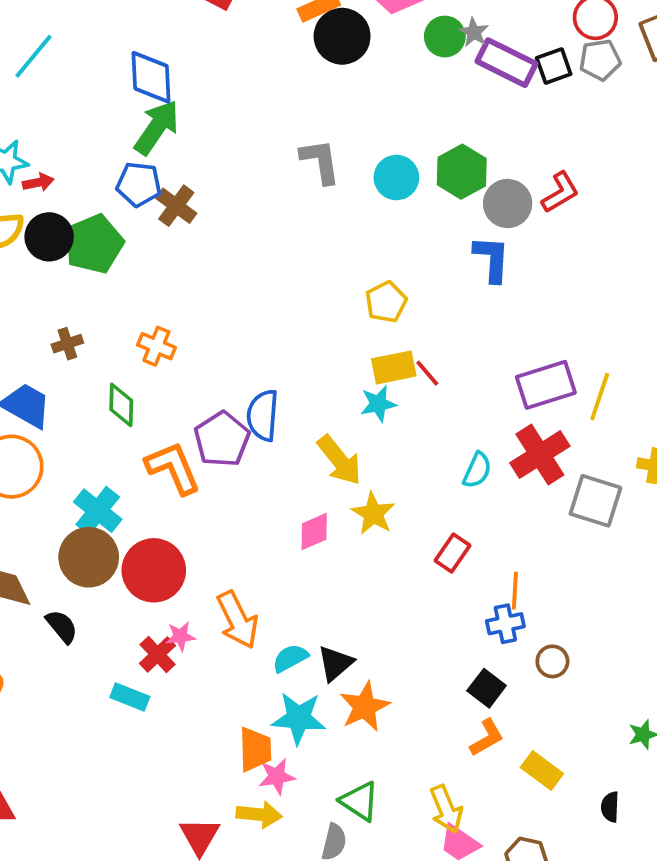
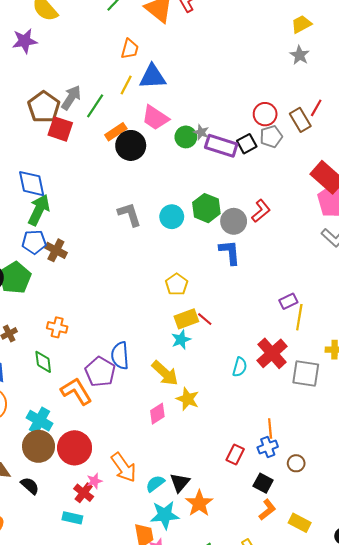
purple rectangle: (546, 385) -> (288, 301), moved, size x0.6
red rectangle: (453, 553) -> (235, 455), moved

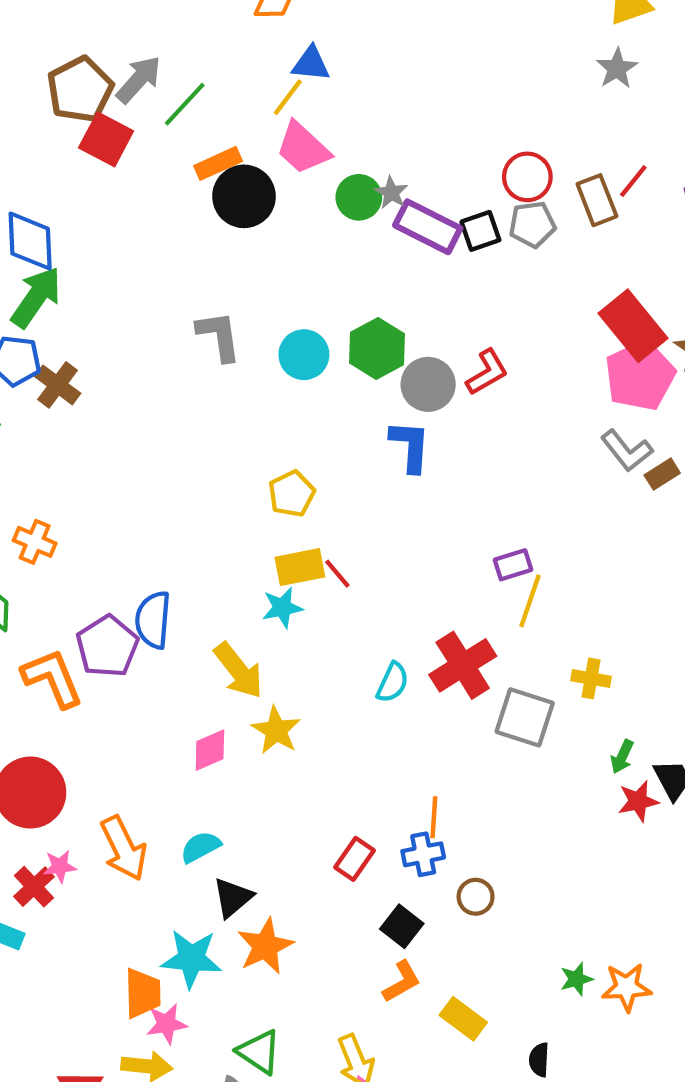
blue triangle: (153, 77) -> (311, 64), size x0.7
yellow line: (126, 85) -> (288, 97), moved
cyan semicircle: (155, 484) -> (200, 847), moved

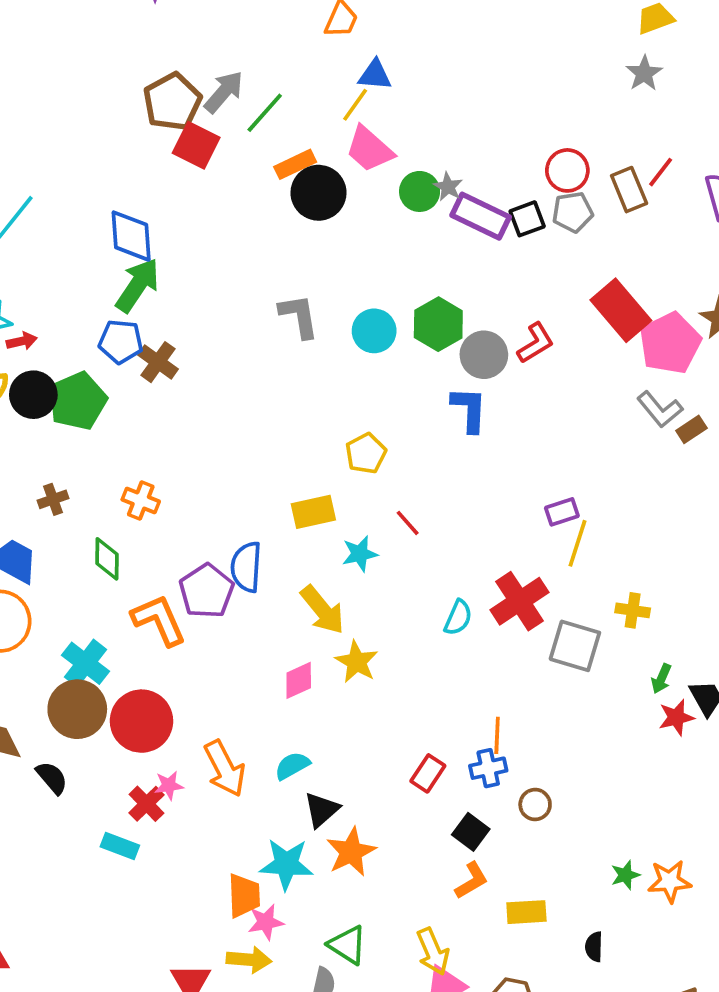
red rectangle: (633, 326) -> (621, 310), moved
yellow rectangle: (300, 567) -> (313, 512), moved
yellow rectangle: (463, 1019) -> (526, 912), turned -39

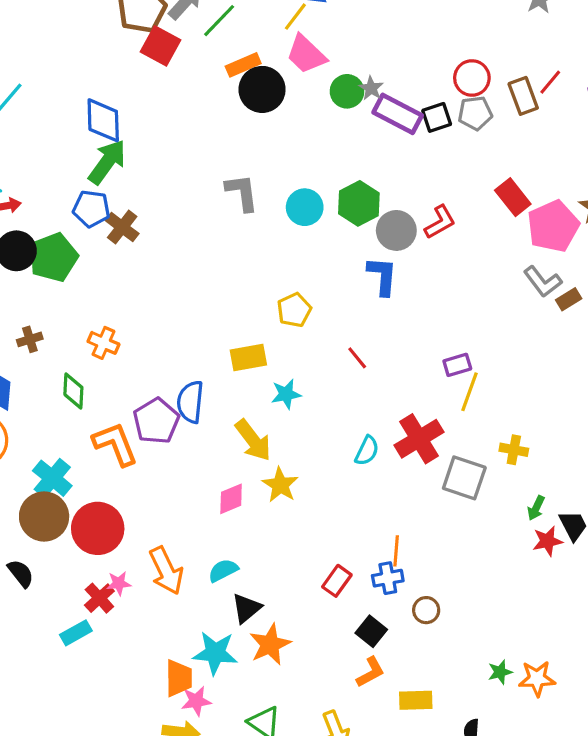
red rectangle: (621, 310) -> (513, 197), size x0.7
red line: (408, 523) -> (357, 358), moved
cyan rectangle: (120, 846) -> (76, 633), turned -52

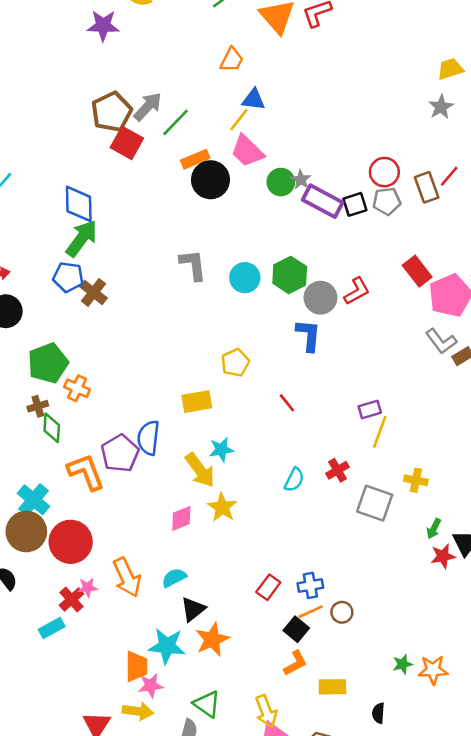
green pentagon: (53, 257) -> (48, 363), moved
brown cross: (30, 339) -> (38, 406), moved
cyan star: (286, 394) -> (221, 450), moved
red cross: (419, 439) -> (337, 470), size x0.6
orange line: (396, 551) -> (311, 612), moved, turned 60

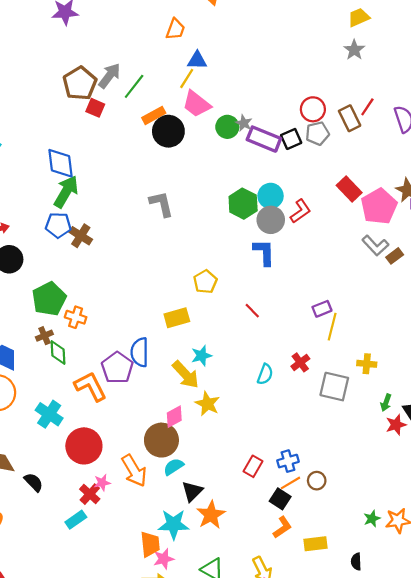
red square: (127, 143) -> (95, 108), size x0.7
cyan circle: (245, 278) -> (271, 196), moved
brown circle: (26, 531) -> (161, 440), moved

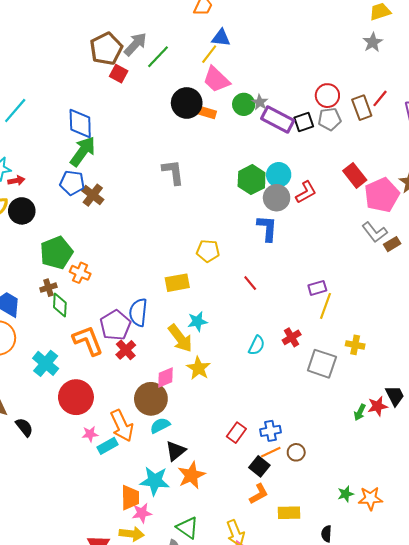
orange rectangle: (154, 115) -> (205, 112), moved, turned 40
yellow pentagon: (205, 282) -> (208, 251), turned 30
green arrow: (386, 403) -> (360, 412), moved
red cross: (90, 494) -> (126, 350), moved
cyan rectangle: (76, 520) -> (108, 446), moved

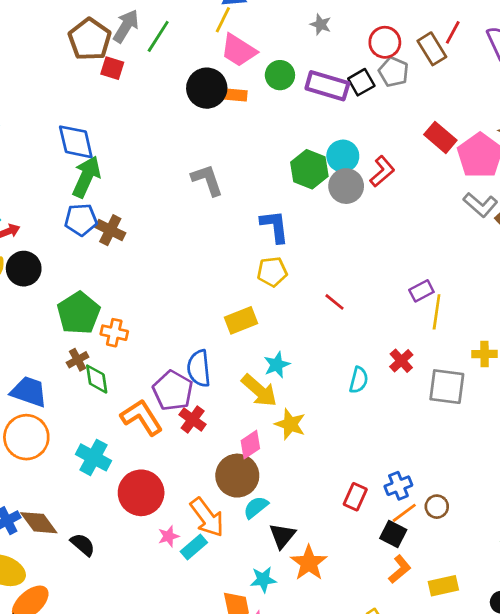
gray star: (260, 102) -> (321, 24), moved
gray pentagon: (330, 119) -> (394, 72), turned -30
blue L-shape: (267, 228) -> (275, 226), moved
cyan star: (155, 481) -> (263, 580), size x0.7

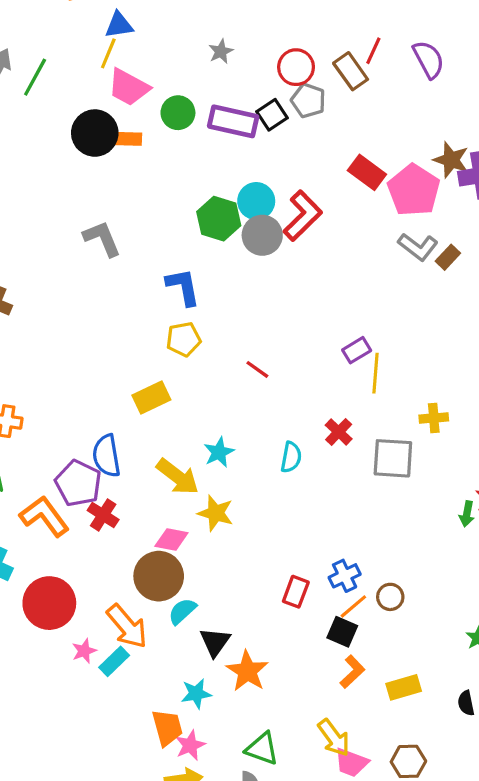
gray star: (321, 24) -> (221, 51), turned 30
red L-shape: (382, 171) -> (303, 216), size x1.4
cyan star: (277, 365) -> (219, 452), moved
pink diamond: (250, 445) -> (171, 540), turned 48

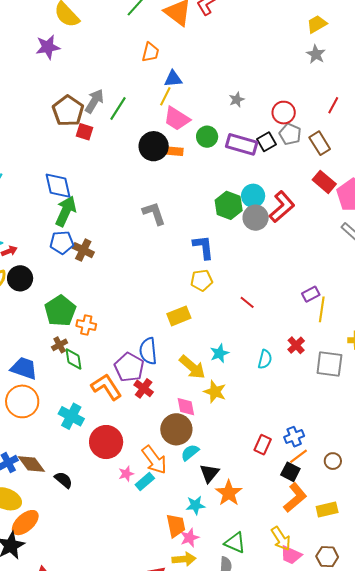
brown rectangle: (351, 71) -> (320, 143), moved
pink diamond: (171, 540) -> (186, 407), turned 65
brown circle: (390, 597) -> (333, 461), moved
orange L-shape: (352, 672) -> (295, 498), size x1.4

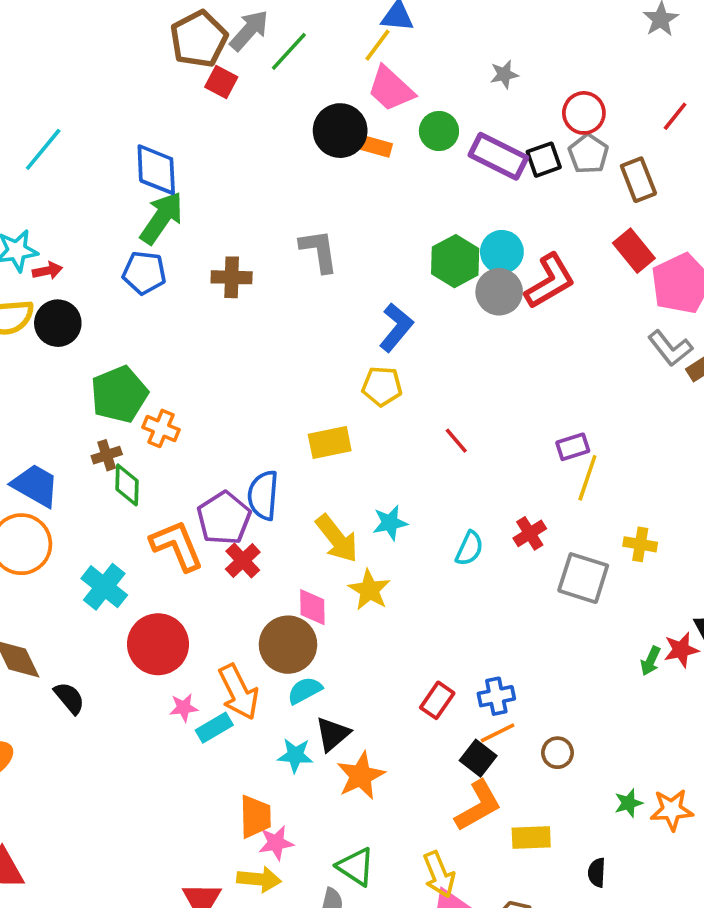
blue L-shape: (203, 247) -> (396, 327), turned 36
brown cross: (83, 250) -> (232, 277), moved, turned -35
cyan star: (195, 505) -> (295, 755), moved

